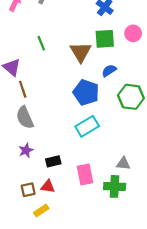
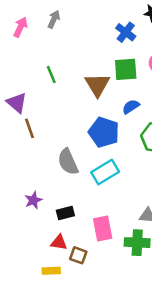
gray semicircle: (25, 118) -> (68, 162), moved
brown square: (28, 190) -> (78, 255), moved, turned 32
yellow rectangle: (41, 211) -> (51, 271), turned 32

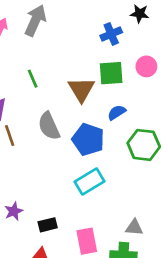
gray arrow: (54, 19) -> (35, 20), size x1.6
blue cross: (126, 32) -> (111, 34), turned 30
gray semicircle: (68, 162) -> (49, 126), moved

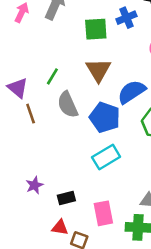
green square: (111, 73) -> (96, 29), moved
green line: (33, 79) -> (52, 76), moved, turned 54
blue semicircle: (117, 112) -> (132, 92), size x1.6

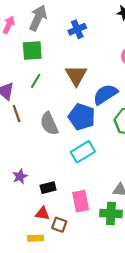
blue cross: (126, 18) -> (77, 29), moved
green square: (96, 29) -> (32, 51), moved
gray semicircle: (68, 105) -> (49, 124), moved

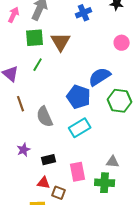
blue cross: (77, 29) -> (84, 13), moved
brown triangle: (76, 75) -> (61, 42), moved
brown line: (17, 113) -> (21, 104), moved
gray semicircle: (49, 124) -> (45, 117), moved

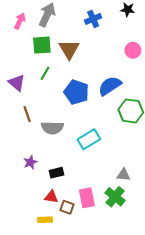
blue pentagon: (79, 97) -> (76, 92), moved
gray semicircle: (45, 117) -> (52, 128), turned -65
pink rectangle: (78, 172) -> (87, 198), moved
green cross: (105, 183) -> (115, 197), turned 36

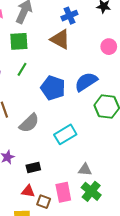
brown triangle: (69, 49) -> (60, 39), moved, turned -30
gray semicircle: (52, 128) -> (29, 123), turned -45
gray triangle: (123, 175) -> (85, 170), moved

